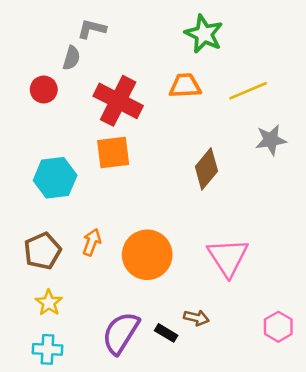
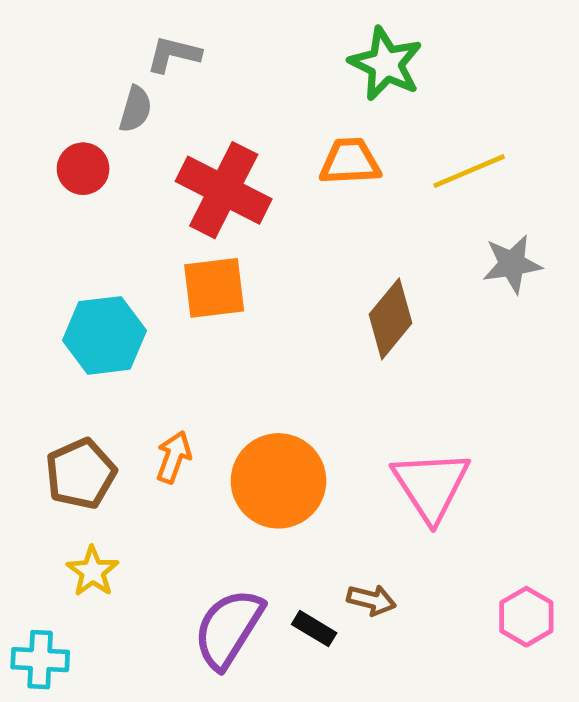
cyan cross: (48, 349) -> (40, 660), moved

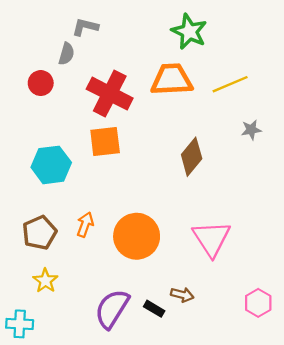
orange trapezoid: (350, 162) -> (172, 80), size x1.4
gray star: (512, 264) -> (251, 130), size x0.7

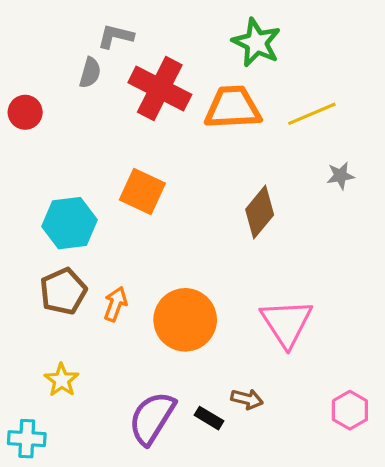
red circle: (41, 83) -> (25, 112), moved
red cross: (110, 94) -> (160, 89), moved
orange square: (105, 141) -> (142, 191), turned 32
brown pentagon: (40, 233) -> (63, 291), moved

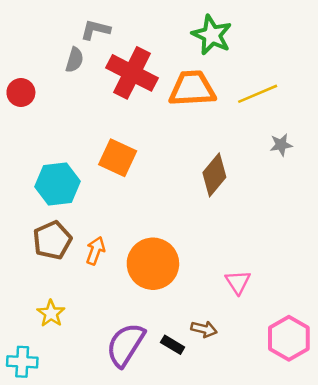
pink triangle: (287, 323) -> (238, 282), moved, size x0.6
pink hexagon: (350, 410) -> (289, 338), size x1.4

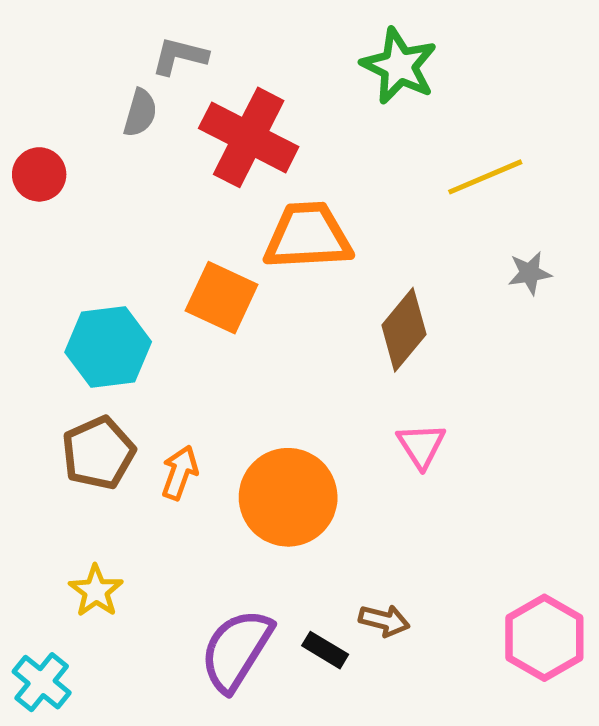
orange trapezoid: (192, 89) -> (308, 236), moved
pink triangle: (238, 282) -> (421, 446), moved
cyan cross: (22, 362) -> (42, 682), turned 36

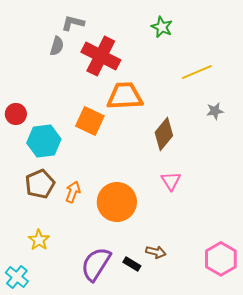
green star: (399, 66) -> (162, 27), size x0.7
red circle: (39, 174) -> (16, 114), moved

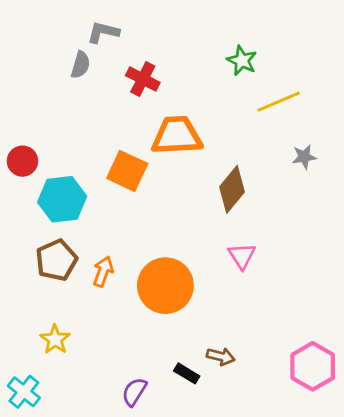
green star: (162, 27) -> (242, 61), moved
red cross: (101, 56) -> (143, 79), size x0.6
purple semicircle: (96, 264) -> (134, 392), moved, size x0.6

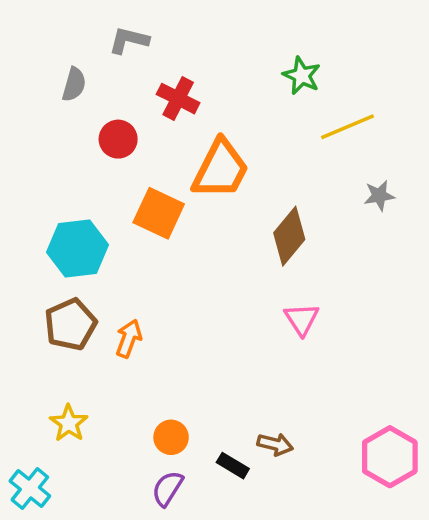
gray semicircle: (81, 65) -> (74, 84), moved
orange trapezoid: (177, 136) -> (220, 169), turned 120
red circle: (22, 161) -> (118, 139), moved
orange circle: (165, 286) -> (171, 437), moved, size x0.5

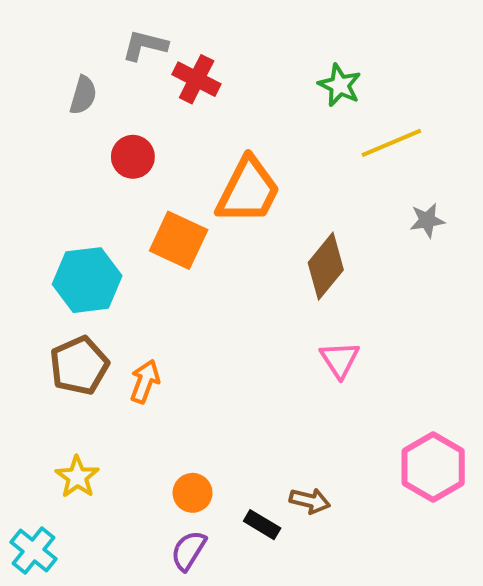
red cross: (178, 99) -> (197, 79), moved
pink hexagon: (390, 457) -> (433, 467), moved

